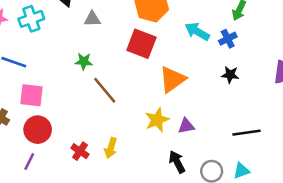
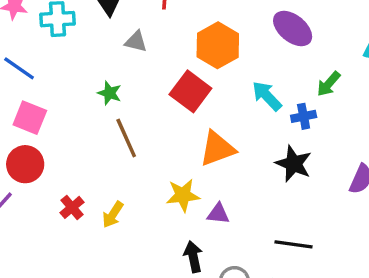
black star: (230, 75) -> (294, 164), size x1.5

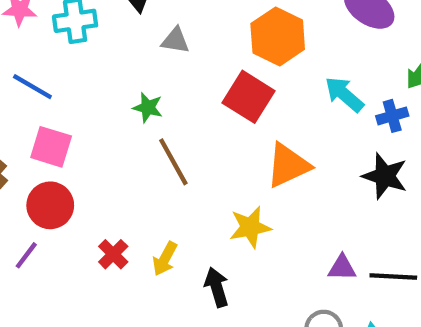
purple triangle: (218, 214) -> (342, 268), moved
black arrow: (193, 257) -> (217, 287), moved

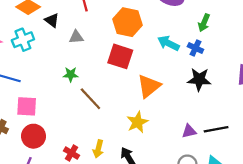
blue cross: (392, 116) -> (195, 48), turned -35

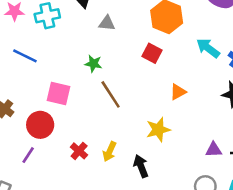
red square: (120, 56) -> (152, 53), size x0.7
orange triangle: (149, 86) -> (178, 92), size x0.6
pink square: (27, 106) -> (59, 93), moved

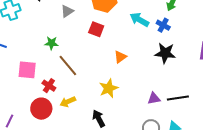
gray triangle: (107, 23) -> (67, 11), moved, turned -32
red circle: (40, 125) -> (41, 109), moved
red cross: (79, 151) -> (49, 86), moved
yellow arrow: (109, 152) -> (68, 102), moved, turned 49

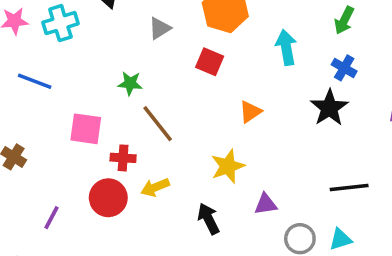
cyan arrow: (139, 20) -> (286, 47), turned 48
blue cross: (163, 25) -> (344, 68), moved
black star: (165, 53) -> (329, 108), turned 30
red cross: (49, 86) -> (123, 158), turned -32
purple triangle: (154, 99) -> (266, 204), moved

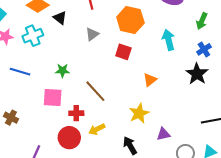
blue cross: (344, 68) -> (204, 49), turned 32
green star: (130, 83) -> (62, 71), moved

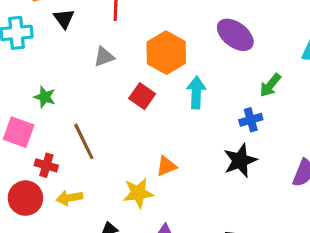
cyan arrow: (168, 40) -> (196, 93), moved
blue cross: (204, 49) -> (251, 120), moved
orange triangle: (150, 80) -> (166, 166), moved

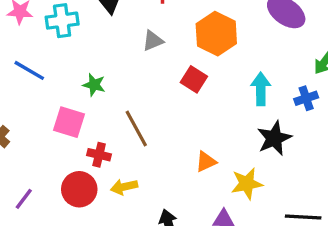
cyan arrow: (196, 93) -> (261, 89), moved
black star: (240, 160) -> (274, 138), moved
orange triangle: (166, 166) -> (206, 162), moved
yellow star: (138, 193) -> (247, 184), moved

